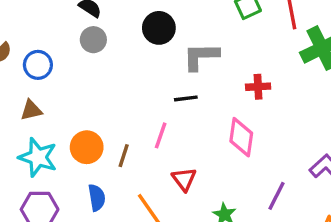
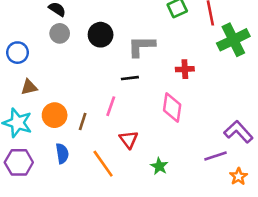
black circle: (159, 28) -> (101, 35), moved
brown triangle: (31, 110) -> (29, 87), moved
purple line: (277, 196) -> (215, 156), moved, turned 45

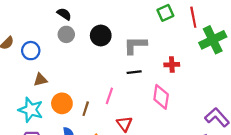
black line: (130, 78) -> (134, 72), moved

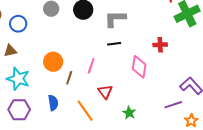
red cross: (172, 65) -> (160, 45), moved
brown triangle: (40, 80) -> (10, 51), moved
orange circle: (62, 103) -> (53, 62), moved

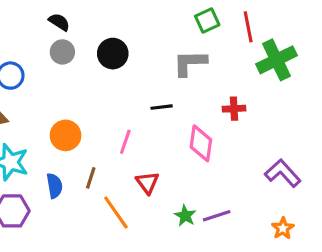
gray L-shape: (115, 19) -> (190, 63), moved
brown line: (69, 78) -> (91, 178), moved
blue semicircle: (53, 103) -> (54, 186), moved
purple line: (173, 105) -> (217, 216), moved

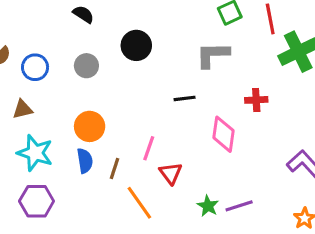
gray circle: (62, 52) -> (86, 66), moved
pink line: (125, 142) -> (149, 148), moved
blue semicircle: (54, 186) -> (85, 161), moved

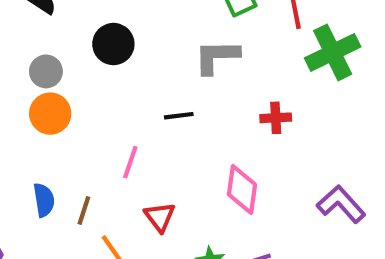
orange circle: (90, 126) -> (50, 114), moved
pink diamond: (224, 134) -> (242, 189), moved
pink line: (149, 148) -> (130, 162), moved

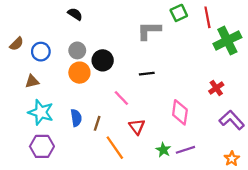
black circle: (113, 44) -> (103, 60), moved
gray L-shape: (217, 57) -> (149, 31), moved
red cross: (276, 118) -> (216, 88), moved, turned -32
pink line: (130, 162) -> (121, 98), turned -63

